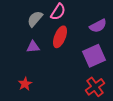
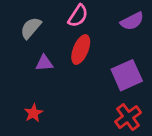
gray semicircle: (35, 19) -> (31, 28), moved
purple semicircle: (98, 26) -> (132, 21), moved

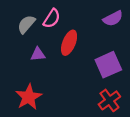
pink semicircle: (78, 16) -> (52, 18), moved
red star: (33, 113) -> (29, 97), size x1.6

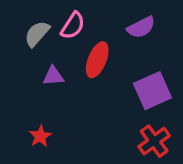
purple semicircle: (113, 18) -> (141, 27), moved
red star: (29, 97) -> (40, 136), size x0.6

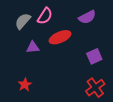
red ellipse: (97, 60) -> (60, 37), turned 45
purple square: (152, 91) -> (94, 56), size x0.7

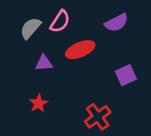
red star: (25, 85) -> (39, 103), moved
red cross: (95, 88) -> (98, 117), moved

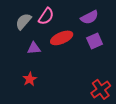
purple square: (126, 75) -> (95, 41), moved
red cross: (98, 117) -> (101, 89), moved

